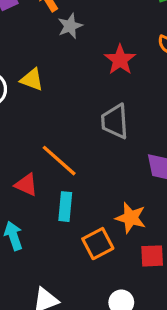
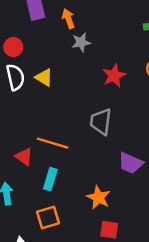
orange line: (59, 161) -> (53, 143), turned -36
orange square: (98, 244) -> (48, 218), moved

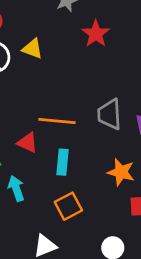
red star: (114, 75) -> (96, 34), moved
gray trapezoid: (101, 122) -> (110, 114), moved

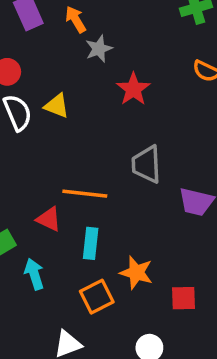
gray trapezoid: (110, 114) -> (146, 164), moved
orange star: (121, 172) -> (136, 273), moved

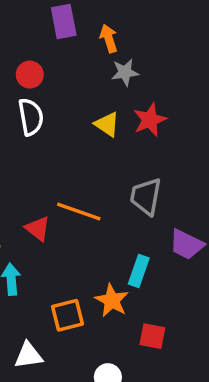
yellow triangle: (57, 106) -> (107, 124), moved
cyan rectangle: (91, 243) -> (139, 271), moved

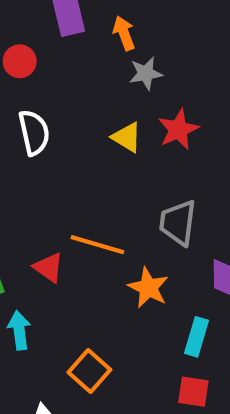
red circle: (30, 75) -> (20, 61), moved
cyan rectangle: (139, 271) -> (197, 337), moved
orange star: (112, 300) -> (148, 288), moved
orange square: (68, 315) -> (89, 371), turned -32

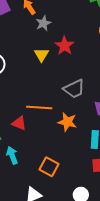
yellow triangle: (127, 137) -> (41, 55), turned 42
gray trapezoid: (178, 223) -> (74, 89), turned -110

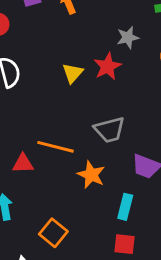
gray star: (43, 23) -> (128, 37), moved
red triangle: (19, 123) -> (23, 164), turned -35

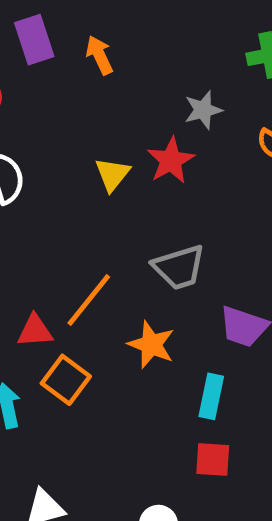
orange line: (55, 147) -> (89, 300), turned -63
orange square: (53, 233) -> (66, 380), moved

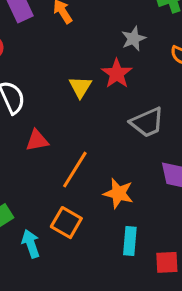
gray trapezoid: (179, 267) -> (147, 122), moved
red triangle: (35, 331) -> (37, 140), moved
cyan rectangle: (211, 396) -> (130, 241), moved

